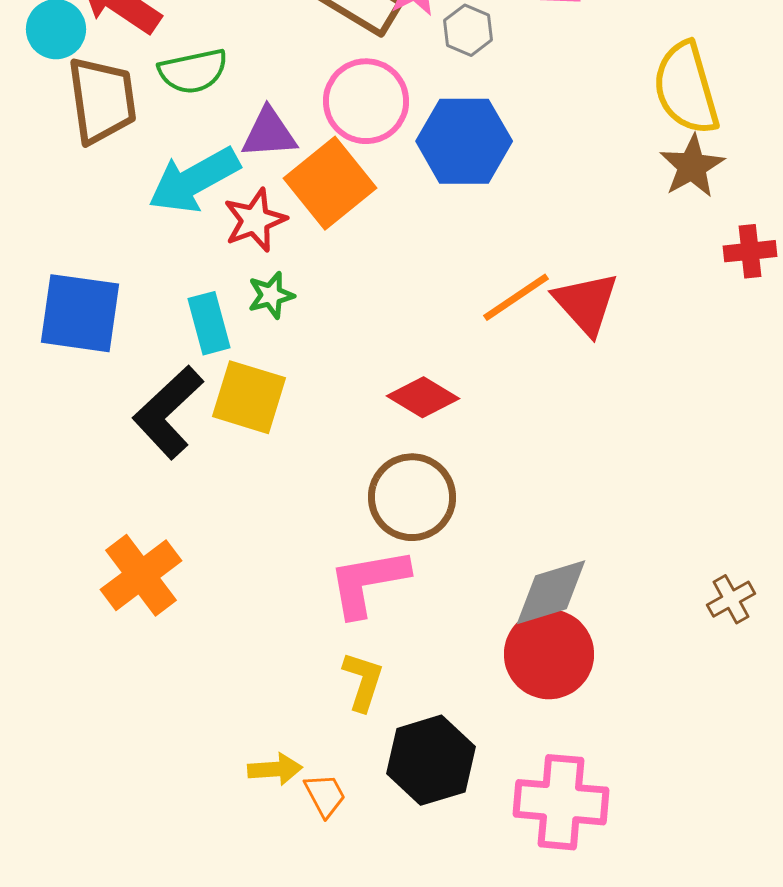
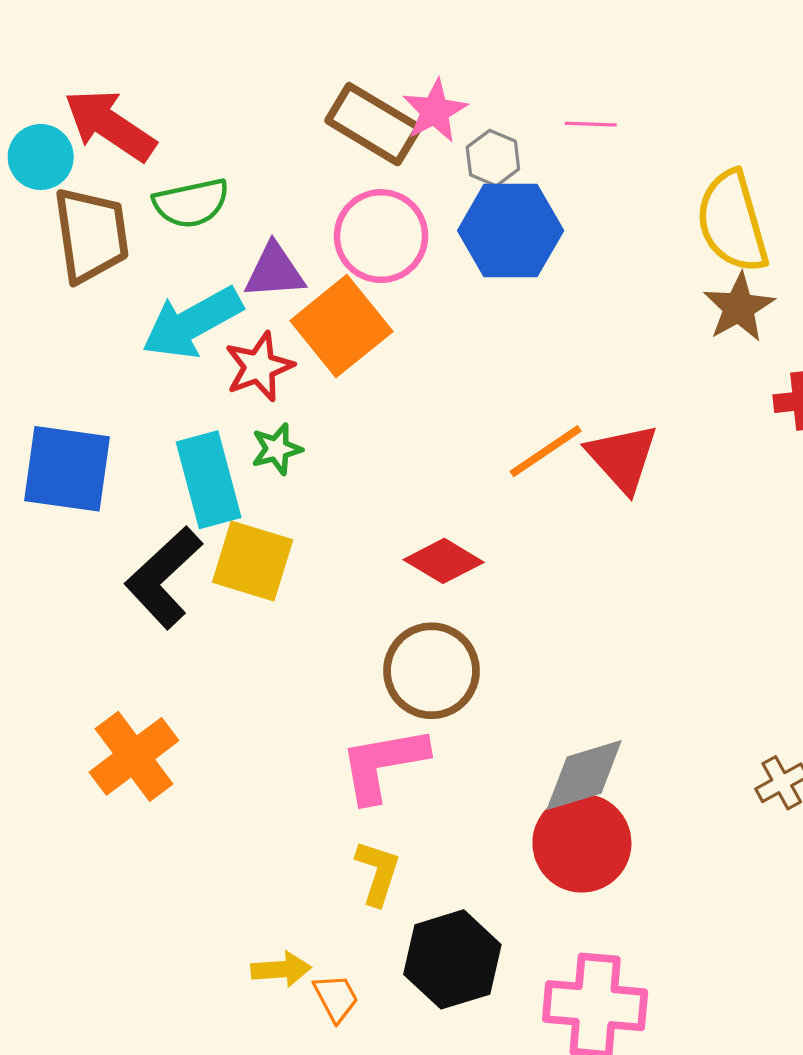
blue hexagon: (464, 141) -> (511, 231), moved
cyan rectangle: (209, 323) -> (209, 480), size x1.4

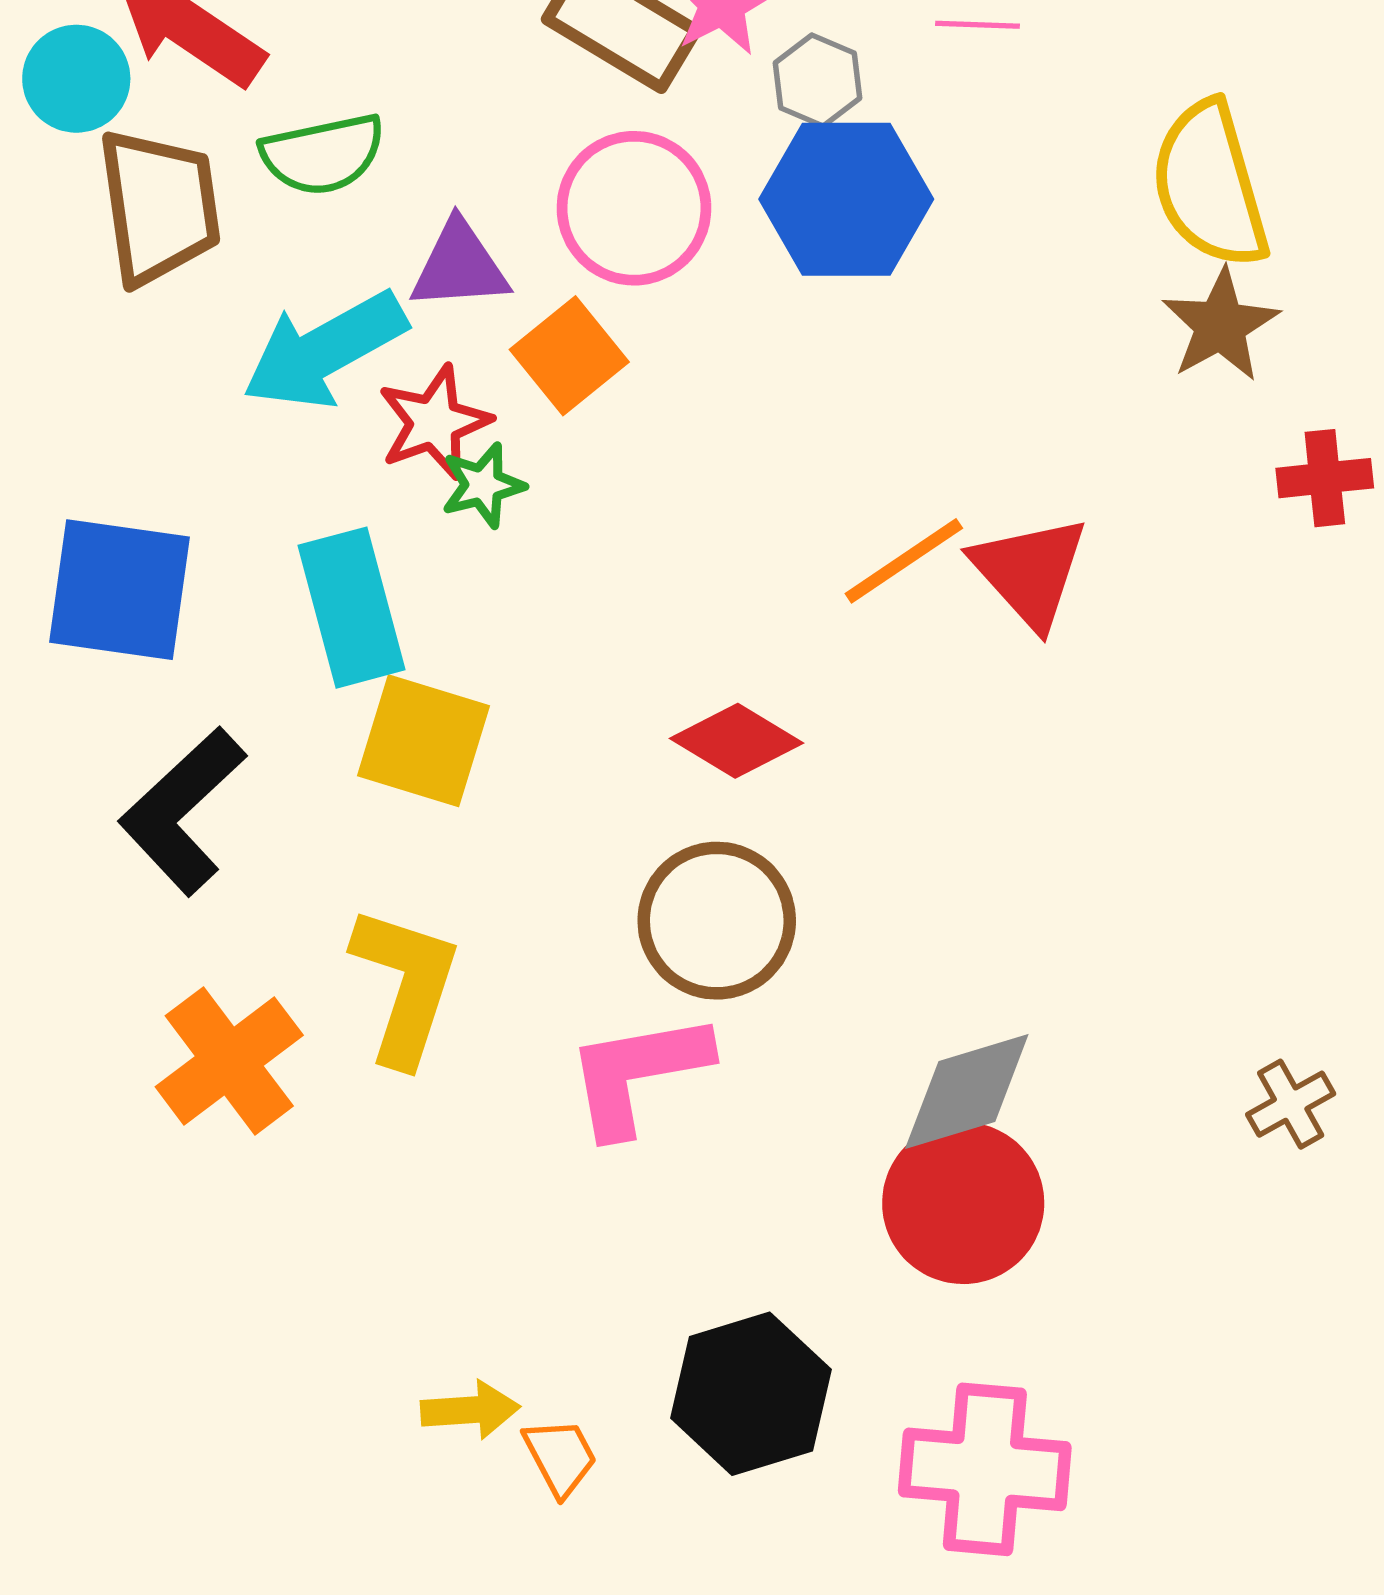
orange square: (341, 326) -> (569, 356), size x0.7
green star: (277, 449) -> (483, 485), moved
black L-shape: (164, 577) -> (182, 811), moved
yellow L-shape: (378, 873) -> (406, 985), moved, size x1.5

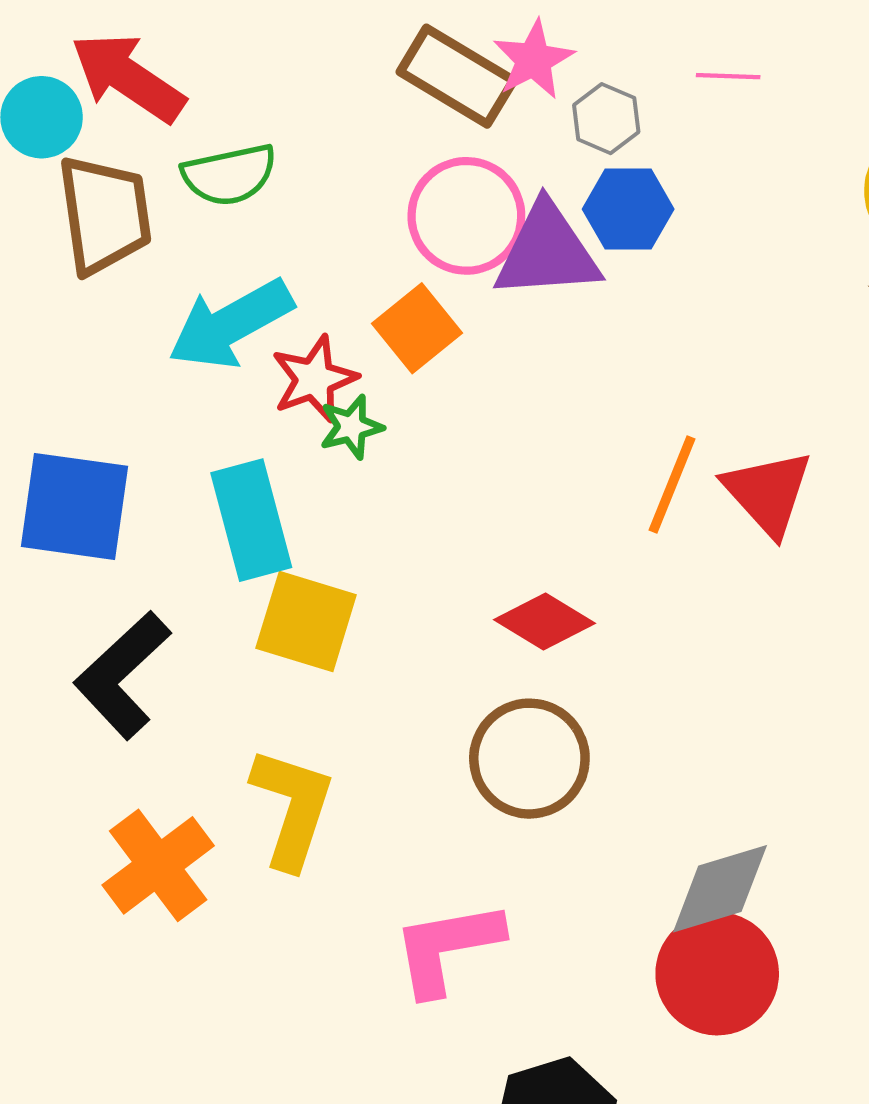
blue hexagon: (846, 199) -> (628, 209), size x0.7
purple triangle: (459, 266) -> (547, 251), moved, size x1.4
orange line: (904, 561) -> (672, 484), turned -34
pink L-shape: (638, 1074) -> (447, 948), moved

